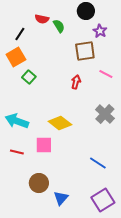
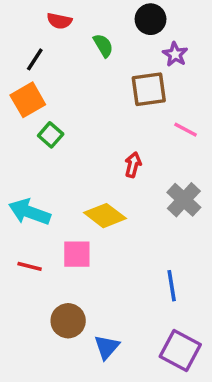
red semicircle: (42, 19) -> (59, 21), moved
red arrow: (76, 82) -> (133, 165), moved
blue line: (98, 163) -> (172, 286), turned 48
purple square: (103, 200) -> (180, 351), turned -30

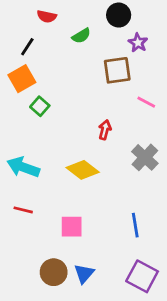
green semicircle: (103, 45) -> (81, 36), turned 90
pink square: (77, 254) -> (72, 227), moved
brown circle: (68, 321) -> (54, 272), moved

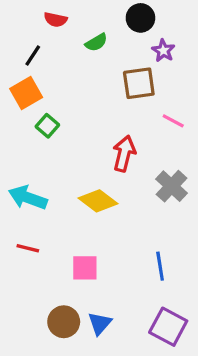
red arrow: (105, 130) -> (124, 153), size x1.5

